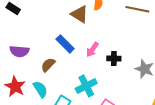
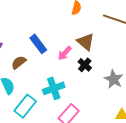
brown triangle: (80, 14) -> (86, 42), moved
black cross: (114, 58) -> (85, 65), turned 32

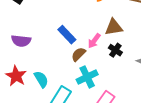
brown triangle: (86, 42) -> (114, 27), turned -42
brown semicircle: (19, 62) -> (78, 54), moved

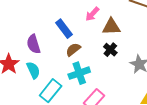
purple semicircle: (21, 41) -> (34, 44), moved, turned 60
pink arrow: (94, 41) -> (92, 14), moved

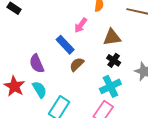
pink arrow: (92, 14) -> (81, 25), moved
cyan cross: (79, 73) -> (110, 86), moved

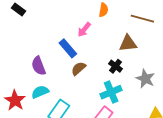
brown triangle: (112, 37) -> (128, 43), moved
red star: (14, 86) -> (15, 100), moved
cyan semicircle: (39, 90) -> (40, 92), turned -84

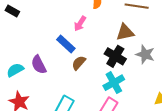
black cross: (116, 66) -> (115, 56), size x1.5
gray star: (145, 79) -> (145, 54), moved
cyan semicircle: (40, 92) -> (15, 70), moved

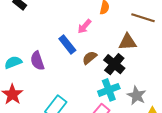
gray star: (145, 54) -> (137, 96), moved
brown semicircle: (79, 63) -> (90, 58), moved

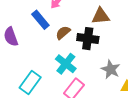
black cross: (114, 64) -> (88, 39), turned -30
cyan cross: (109, 90) -> (66, 64), moved, turned -30

